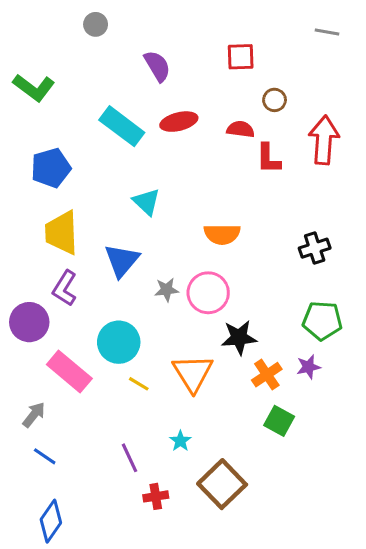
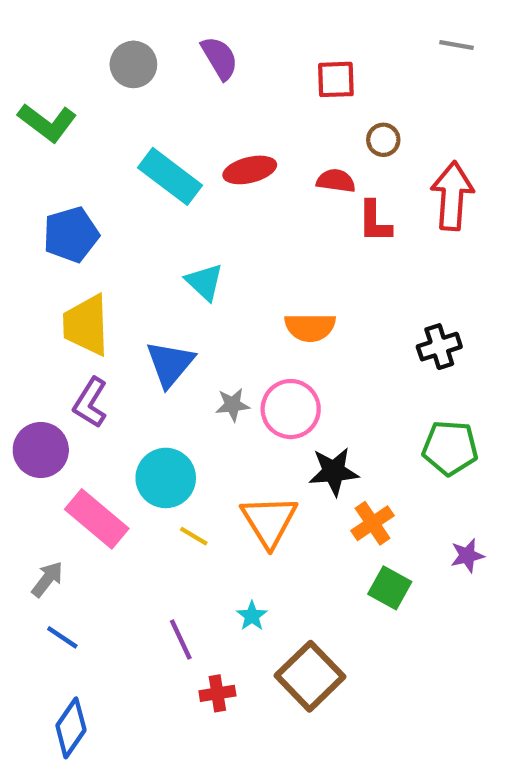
gray circle: (96, 24) -> (133, 64), moved, size x1.4
purple semicircle: (157, 66) -> (220, 58), moved
purple star: (308, 367) -> (467, 556), moved

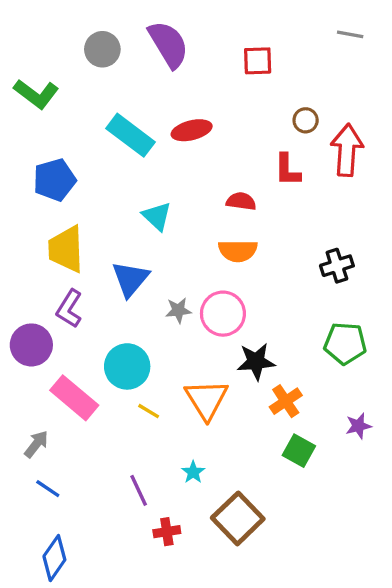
purple semicircle: (220, 58) -> (168, 44), size x1.4
brown circle: (383, 140) -> (306, 120), moved
red semicircle: (336, 181) -> (241, 201), moved

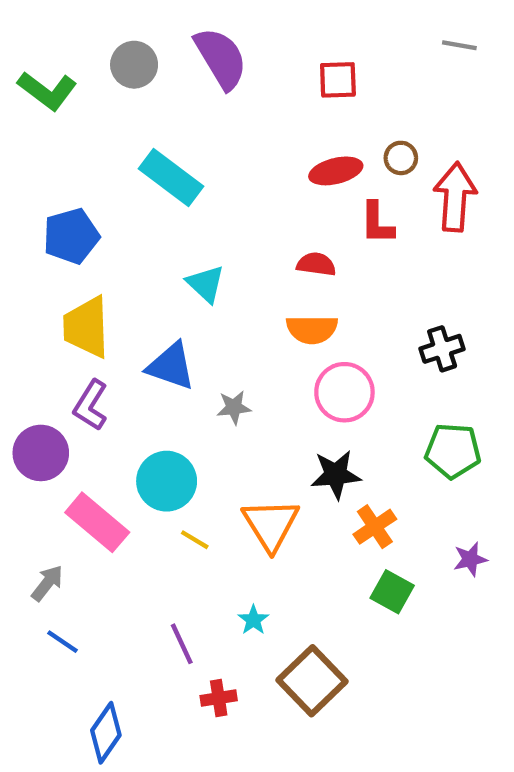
green L-shape: (36, 94) -> (47, 91), moved
red ellipse: (192, 130) -> (336, 171), moved
blue triangle: (130, 279) -> (171, 366), turned -51
pink circle: (223, 314) -> (344, 392), moved
blue diamond: (54, 558) -> (106, 733), moved

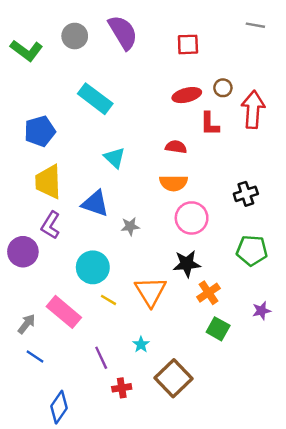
pink rectangle: (97, 522) -> (64, 312), moved

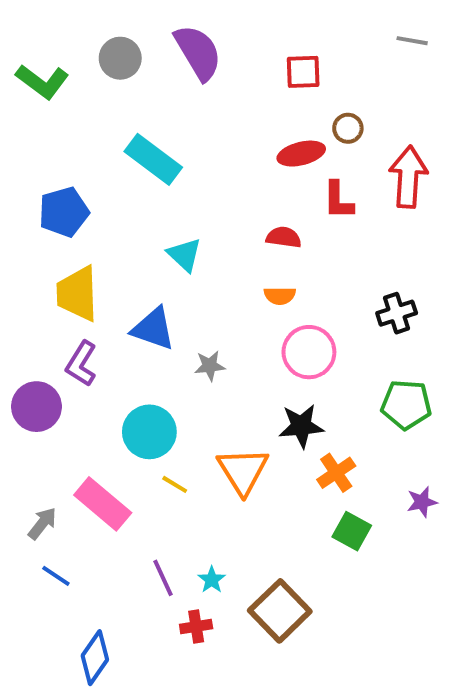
brown circle: (223, 88) -> (348, 128), moved
orange semicircle: (174, 183) -> (280, 296), size x0.7
cyan star: (141, 344) -> (212, 580), moved

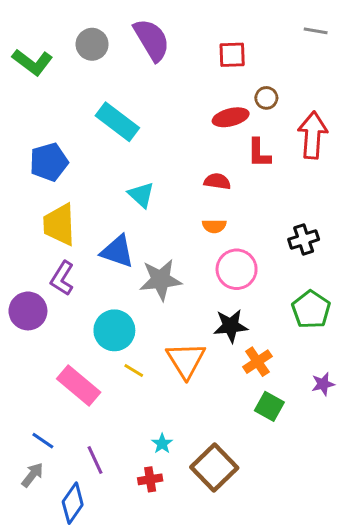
gray star: (210, 366) -> (161, 280), size x1.8
green pentagon: (406, 405) -> (311, 309), turned 30
gray arrow: (42, 523) -> (32, 475), moved
purple line: (163, 578) -> (95, 460), moved

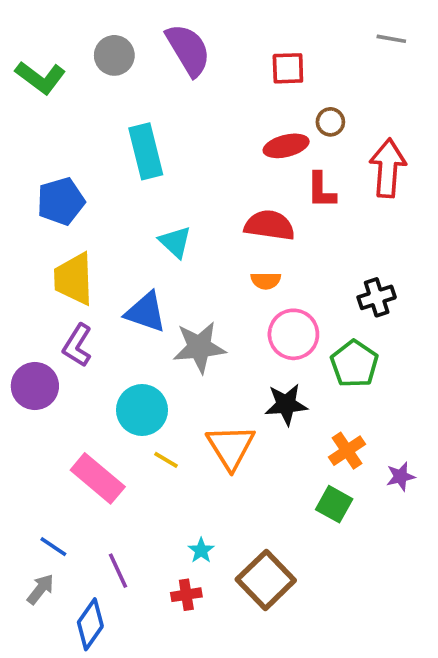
cyan rectangle: (117, 122) -> (146, 151), turned 39
red semicircle: (217, 181) -> (269, 225), size x1.5
green pentagon: (311, 309) -> (354, 364), moved
orange cross: (257, 362) -> (347, 451), moved

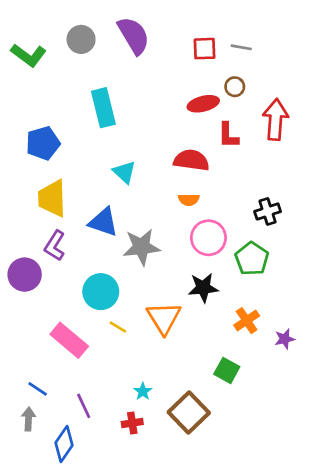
gray line: (391, 39) -> (241, 47), moved
green square: (334, 504) -> (227, 370), moved
gray arrow: (40, 589) -> (29, 419), turned -35

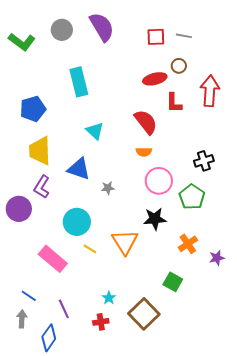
red semicircle: (191, 160) -> (146, 122), turned 44
gray star: (141, 247) -> (108, 188), size x0.5

